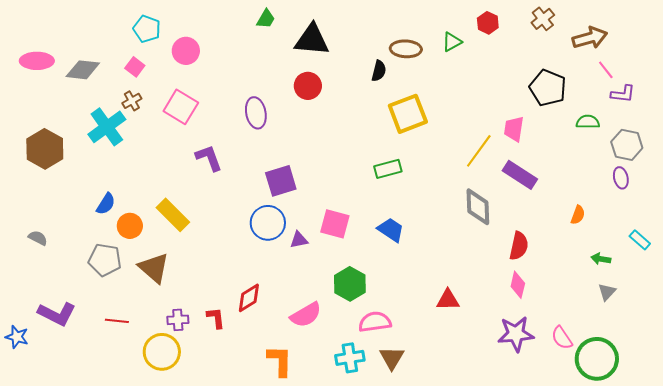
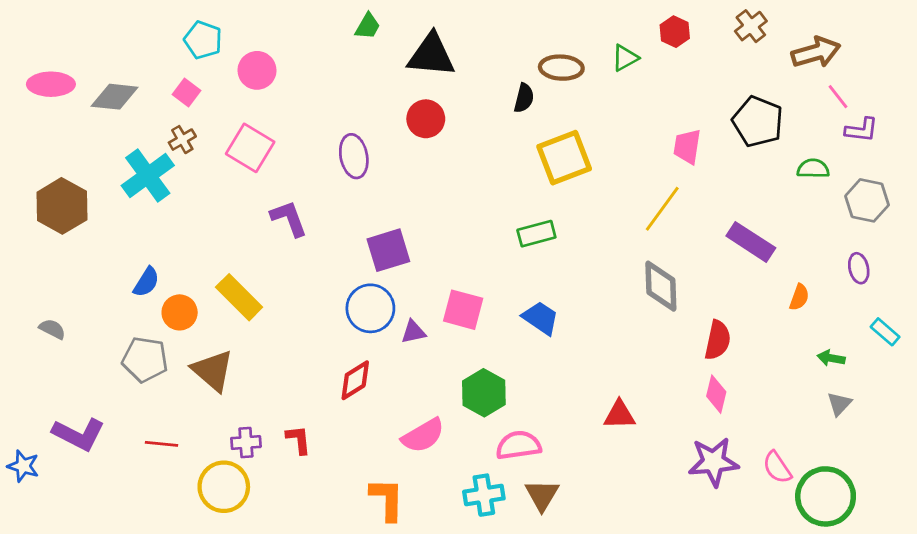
pink trapezoid: (514, 129) -> (687, 146), moved
purple rectangle: (520, 175) -> (751, 242), moved
purple ellipse: (621, 178) -> (859, 268), moved
red diamond: (249, 298) -> (355, 380), moved

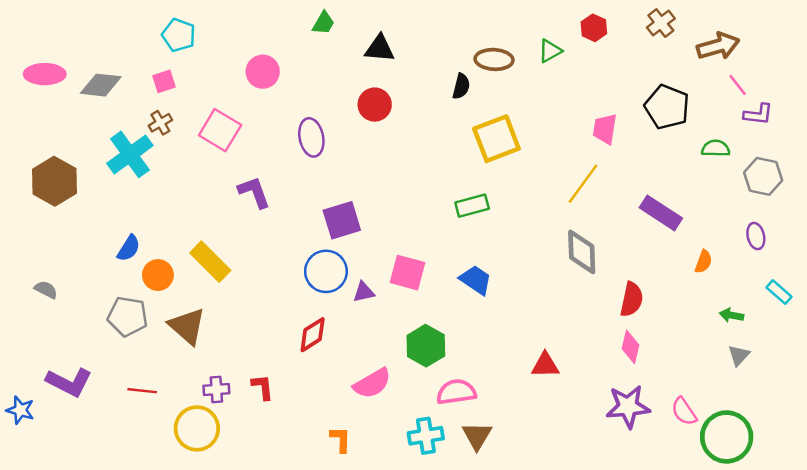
black triangle: (431, 55) -> (380, 49), size x0.7
pink circle: (257, 70) -> (263, 72), moved
pink square: (186, 93) -> (164, 81), turned 35
orange L-shape: (387, 499) -> (341, 439), size x0.7

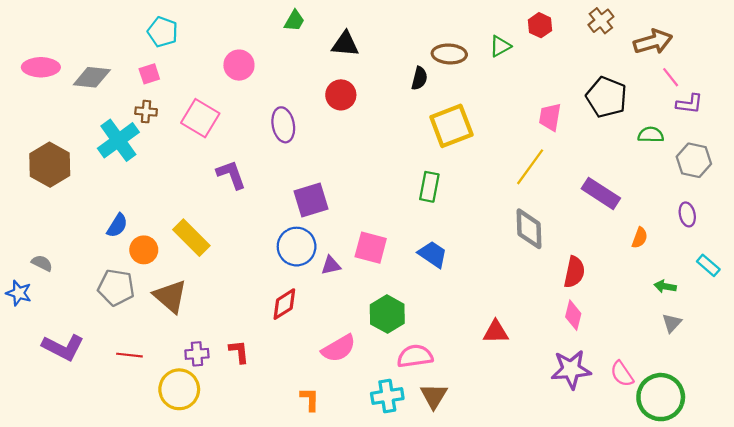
brown cross: (160, 123) -> (146, 112), turned 35
green rectangle: (472, 206) -> (429, 187), turned -64
blue star: (20, 410) -> (19, 293), moved

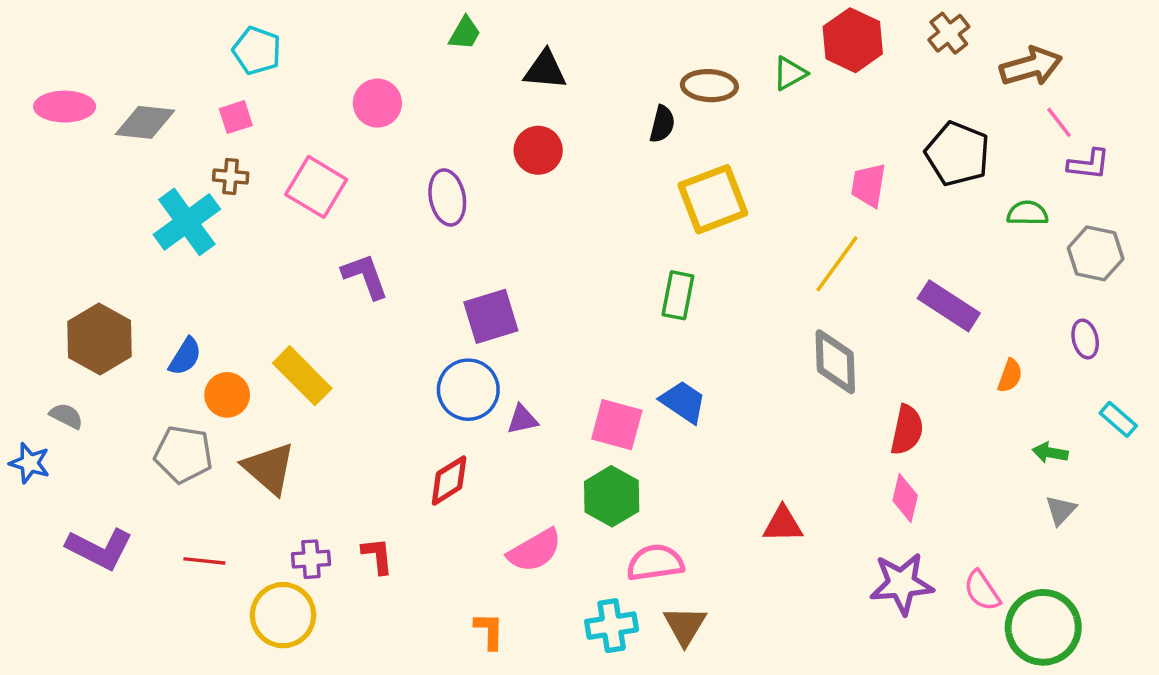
red hexagon: (540, 25) -> (853, 40), size x1.6
brown hexagon: (50, 165) -> (100, 339), moved
pink square: (371, 248) -> (617, 425), moved

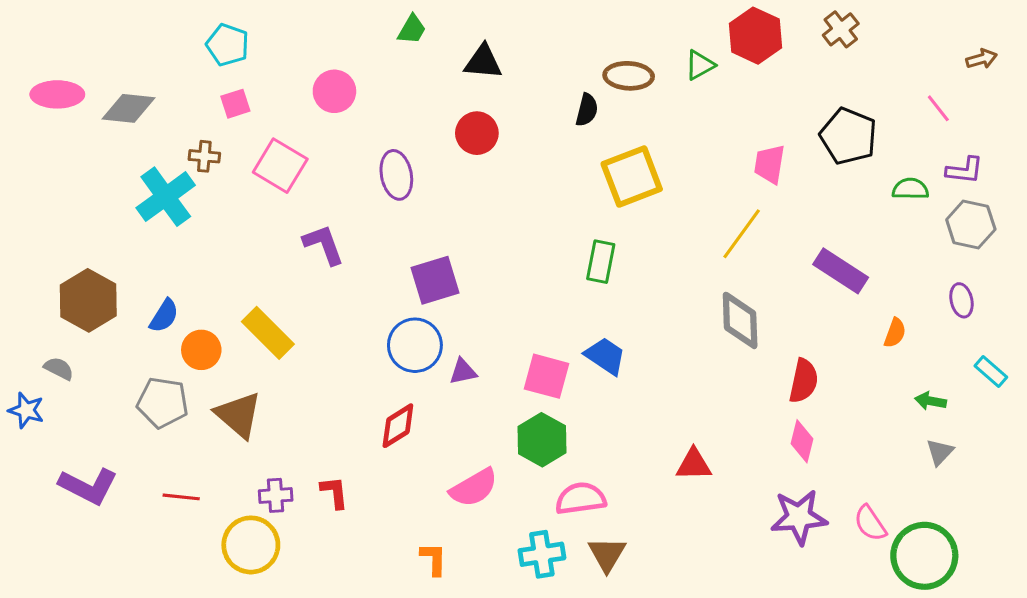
brown arrow: (1031, 66) -> (982, 59), moved, size x0.6
pink square: (236, 117) -> (235, 104), moved
purple L-shape: (1089, 164) -> (965, 170), moved

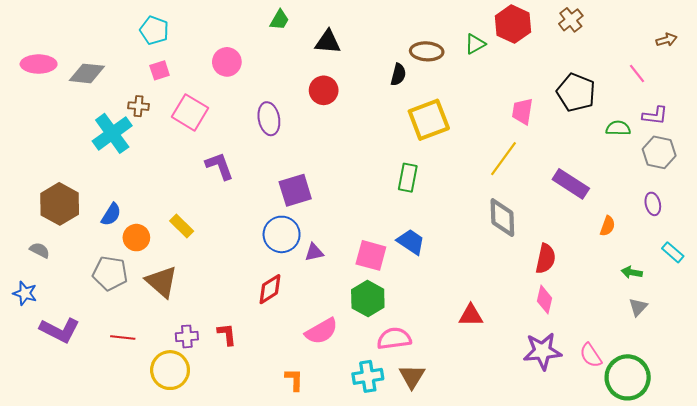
yellow rectangle: (268, 333) -> (182, 226), size x0.7
blue star: (26, 410) -> (25, 293), moved

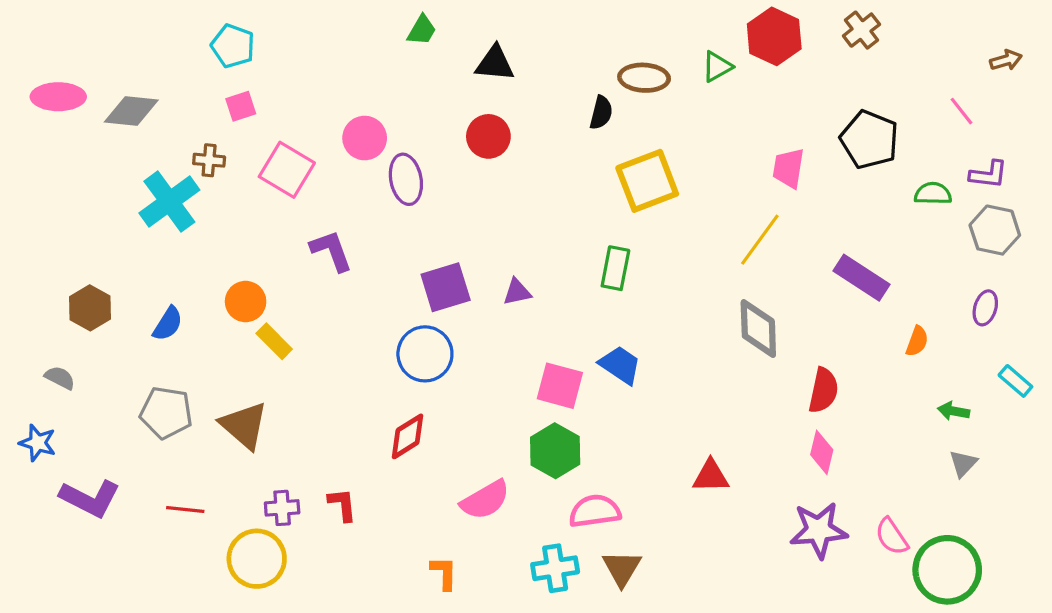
pink circle: (227, 62) -> (365, 138), moved
brown hexagon: (60, 204) -> (90, 308), size x0.7
purple ellipse: (653, 204) -> (985, 308), turned 30
orange circle: (136, 238) -> (246, 302), moved
purple triangle: (314, 252) -> (517, 292), moved

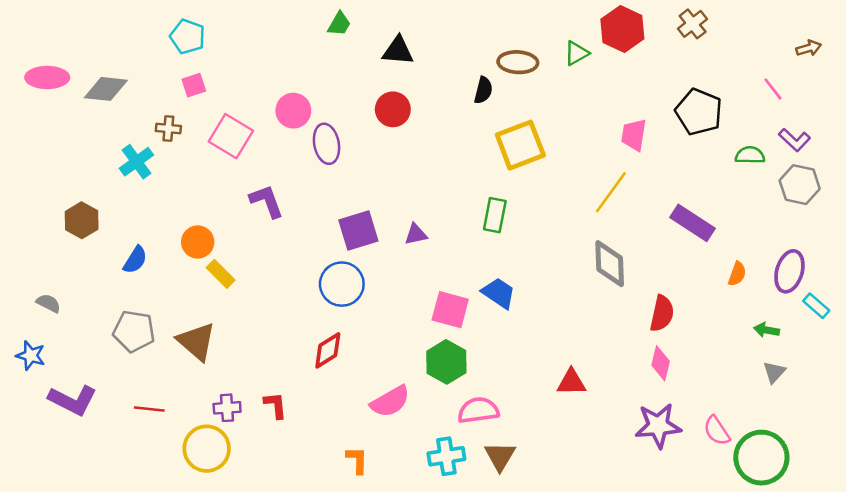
purple L-shape: (988, 175) -> (795, 140), turned 36
cyan cross: (169, 202) -> (136, 162), size x0.7
brown hexagon: (90, 308) -> (82, 220), moved
purple ellipse: (985, 308) -> (789, 271), moved, size x1.5

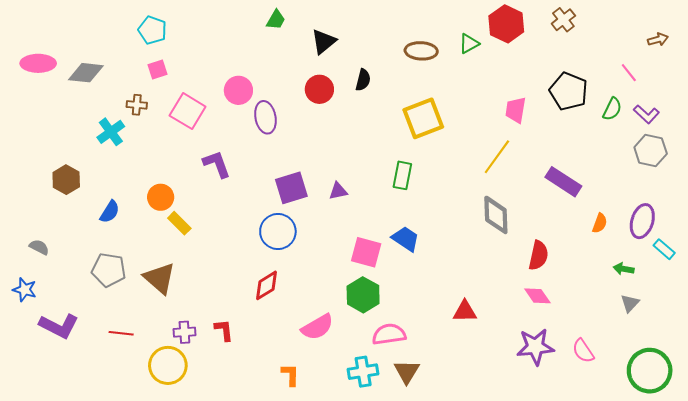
black triangle: (398, 51) -> (324, 42), turned -44
black semicircle: (483, 90) -> (363, 80), moved
green semicircle: (750, 155) -> (612, 109), moved, turned 115
pink diamond: (661, 363) -> (537, 296), turned -48
green circle: (761, 458) -> (650, 371), moved

